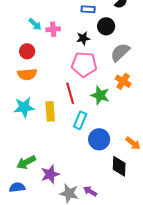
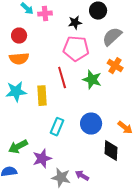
cyan rectangle: (80, 120) -> (57, 127), moved

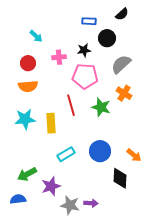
pink cross: (45, 14) -> (59, 57), moved
cyan rectangle: (57, 127) -> (66, 154), turned 36
purple arrow: (82, 176) -> (91, 203), turned 152

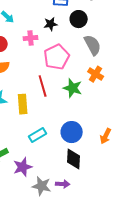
black star: (84, 50) -> (51, 24), moved
gray semicircle: (121, 64) -> (93, 45), turned 105
pink pentagon: (85, 76) -> (57, 57), turned -30
orange arrow: (134, 155) -> (106, 136), turned 77
black diamond: (120, 178) -> (74, 159), moved

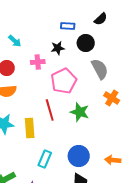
orange cross: (96, 74) -> (112, 98), moved
cyan rectangle: (38, 135) -> (45, 159), turned -36
orange arrow: (106, 136) -> (113, 160), turned 70

